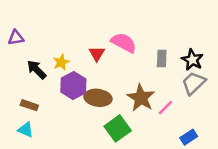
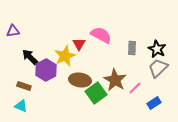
yellow star: (61, 62) -> (65, 56), moved, size x1.5
purple hexagon: (73, 86) -> (46, 70), moved
green square: (118, 128) -> (96, 93), moved
blue rectangle: (189, 137) -> (154, 103), moved

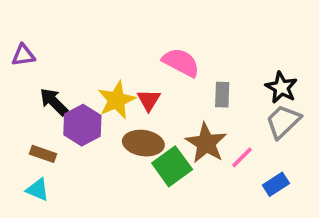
red triangle: (79, 44) -> (149, 100), moved
gray rectangle: (132, 48) -> (222, 95), moved

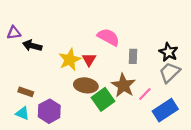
black arrow: (54, 102) -> (32, 46), moved, turned -30
purple hexagon: (82, 125) -> (49, 111), moved
blue rectangle: (276, 184) -> (165, 110), size x1.6

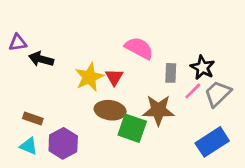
black star: (169, 52) -> (202, 67), moved
brown star: (123, 85) -> (158, 110), turned -30
pink line: (145, 94) -> (193, 91), moved
green square: (103, 99) -> (132, 128), turned -35

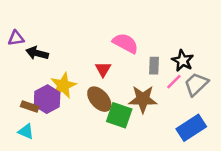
yellow star: (89, 77) -> (63, 85), moved
brown ellipse: (110, 110) -> (99, 99), turned 40
purple hexagon: (63, 143) -> (47, 99), moved

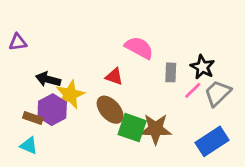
black arrow: (37, 53) -> (48, 79), moved
red triangle: (103, 69) -> (114, 77), turned -42
brown star: (143, 99) -> (156, 129), moved

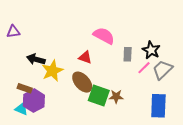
purple hexagon: (52, 110) -> (34, 101), moved
brown star: (156, 129) -> (116, 96), size x0.6
blue rectangle: (212, 141) -> (158, 106), turned -55

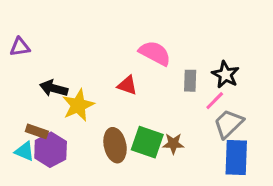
gray trapezoid: (163, 70) -> (229, 124), moved
brown ellipse: (82, 82) -> (115, 145), moved, turned 30
cyan triangle: (21, 109) -> (24, 151), moved

